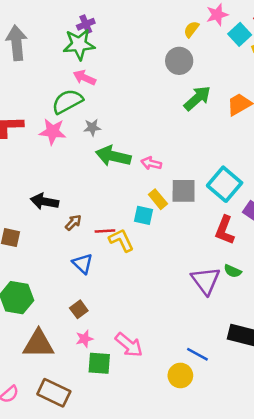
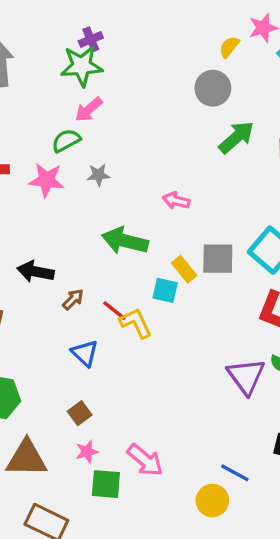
pink arrow: (84, 78) -> (89, 110), turned -65
green semicircle: (67, 101) -> (66, 141), size x0.7
green arrow: (113, 156) -> (125, 241), moved
pink arrow: (151, 163) -> (176, 201), moved
red line: (105, 231) -> (114, 311), turned 42

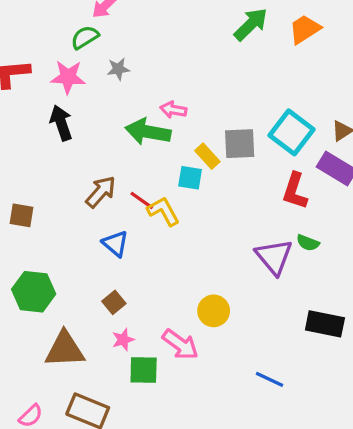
pink arrow: (176, 201) -> (173, 110), moved
black arrow: (35, 272) -> (61, 123), moved, turned 64
brown arrow: (73, 299) -> (101, 192), size x1.5
blue line: (235, 473) -> (269, 379), moved
yellow circle: (212, 501) -> (214, 311), moved

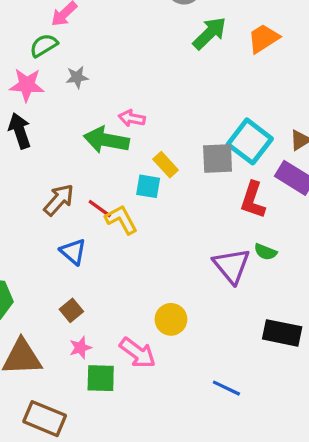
gray square: (240, 144) -> (218, 159), moved

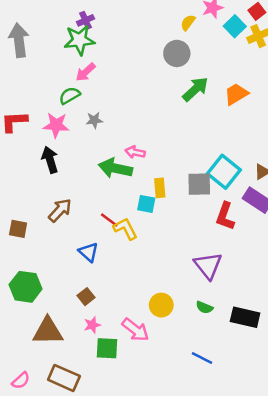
yellow rectangle: (166, 165) -> (160, 188), turned 36
brown arrow: (59, 200) -> (60, 210), moved
green semicircle: (265, 252) -> (204, 307), moved

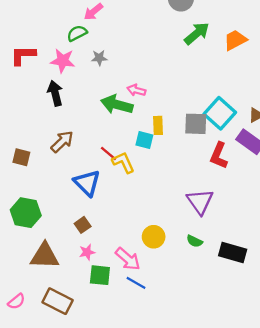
blue triangle: (88, 252) -> (87, 183), size x1.4
blue line: (202, 358) -> (136, 283), moved

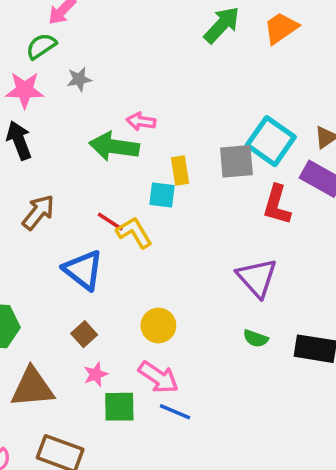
yellow circle: (154, 237) -> (158, 325), moved

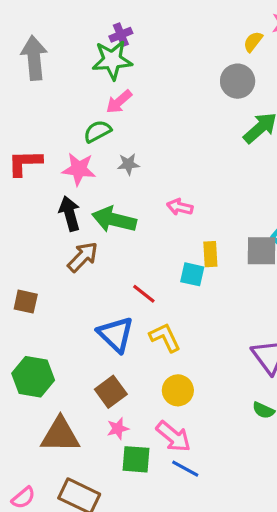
green arrow: (114, 146) -> (114, 220), moved
brown arrow: (38, 212) -> (83, 257), moved
yellow L-shape: (134, 233) -> (165, 337), moved
brown square: (84, 334) -> (111, 392), size x1.4

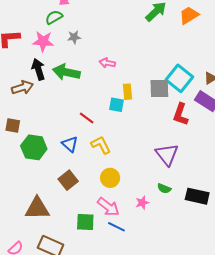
brown arrow: (83, 257) -> (22, 87), moved, turned 30
blue triangle: (116, 334) -> (70, 144), size x0.7
green hexagon: (33, 377) -> (34, 147), moved
pink star: (118, 429) -> (142, 203), moved

